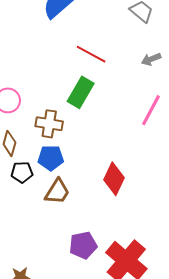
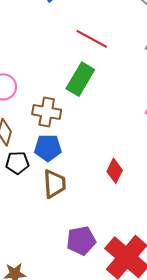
red diamond: (114, 179) -> (115, 171), size x0.7
brown trapezoid: (57, 192) -> (54, 184), turned -36

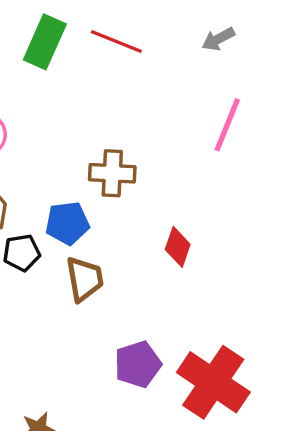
green rectangle: (80, 79) -> (45, 42), moved
brown cross: (47, 112) -> (112, 173), moved

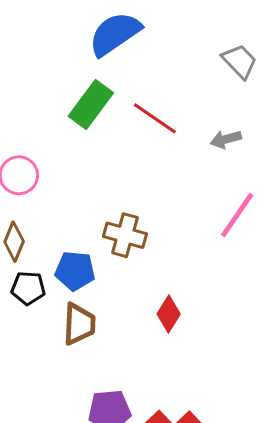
gray arrow: (218, 39) -> (226, 139), moved

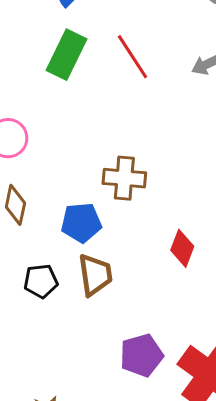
red line: (155, 118) -> (133, 57), turned 33
black pentagon: (28, 288) -> (41, 281), moved

